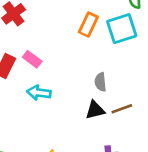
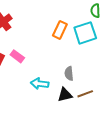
cyan arrow: (39, 93) -> (40, 84), moved

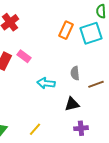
brown line: (85, 94) -> (96, 84), moved
black triangle: (65, 95) -> (72, 104), moved

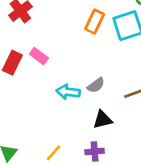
gray semicircle: (75, 73) -> (96, 85), moved, turned -120
purple cross: (81, 128) -> (95, 151), moved

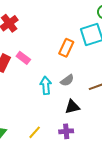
orange rectangle: (95, 22) -> (66, 48), moved
cyan arrow: (68, 92) -> (46, 85), turned 78

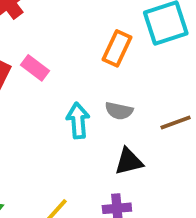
gray semicircle: (67, 80) -> (119, 111), turned 48

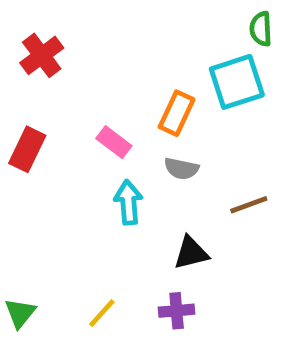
pink rectangle: (35, 68) -> (114, 142), moved
gray semicircle: (119, 111) -> (181, 169), moved

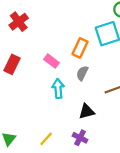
gray semicircle: (181, 169) -> (82, 73), turned 104
purple cross: (177, 311) -> (80, 138), turned 32

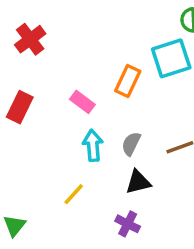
gray semicircle: (82, 73) -> (131, 144), moved
yellow line: (46, 139) -> (74, 194), moved

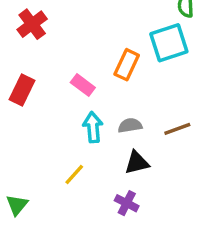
gray semicircle: (131, 144) -> (130, 125), turned 55

